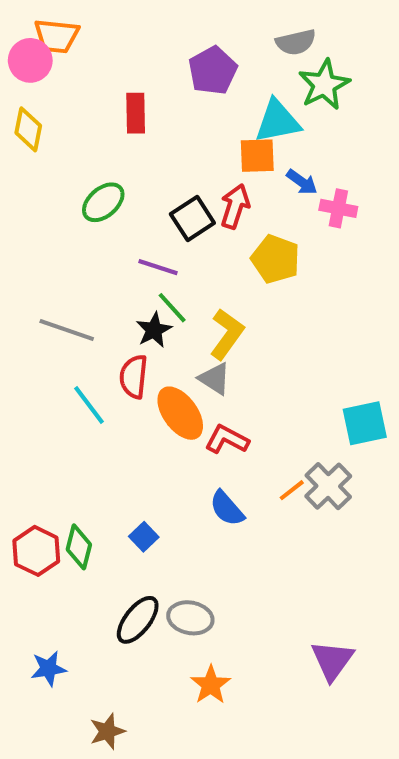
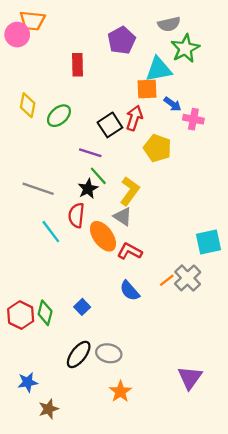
yellow diamond: (28, 129) -> (28, 105), moved
brown star: (107, 731) -> (49, 409), moved

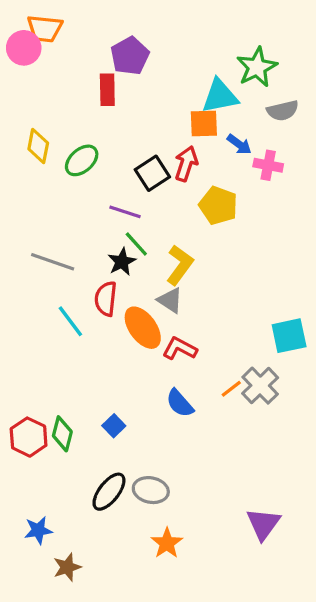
gray semicircle: (169, 24) -> (283, 111), moved
purple pentagon: (122, 40) -> (130, 56), moved

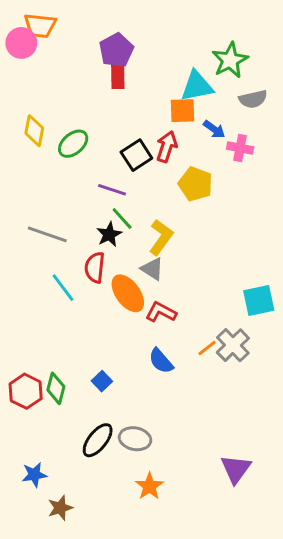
red rectangle: (107, 90) -> (118, 75), moved

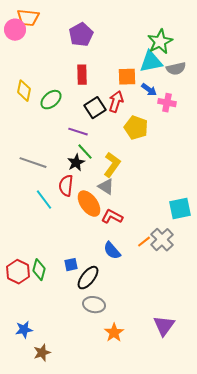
red rectangle: (118, 75) -> (82, 75), moved
cyan triangle: (197, 86) -> (151, 62), moved
blue square: (102, 381) -> (71, 265), turned 32
black ellipse: (98, 440) -> (88, 278), moved
orange star: (149, 486) -> (114, 333), moved

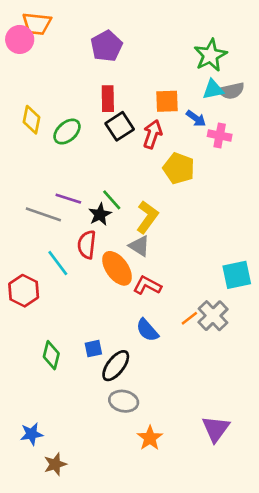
cyan triangle: (151, 62) -> (213, 89), moved, size x0.7
black square: (95, 108) -> (120, 126), moved
purple line: (78, 132) -> (68, 199), moved
red hexagon: (18, 272) -> (24, 291), moved

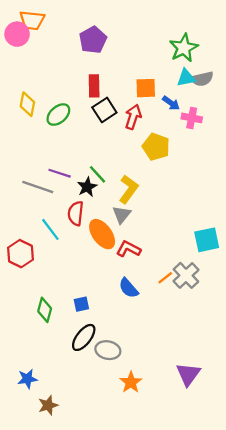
gray triangle: (139, 246) -> (122, 215), turned 36
black ellipse: (116, 366) -> (84, 337), moved

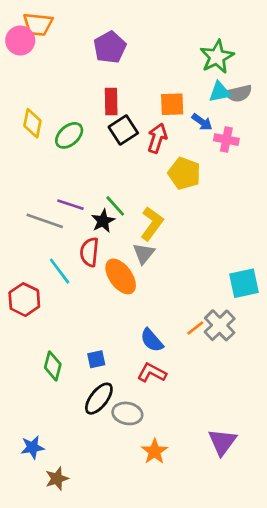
red L-shape: (129, 249) -> (152, 373), moved

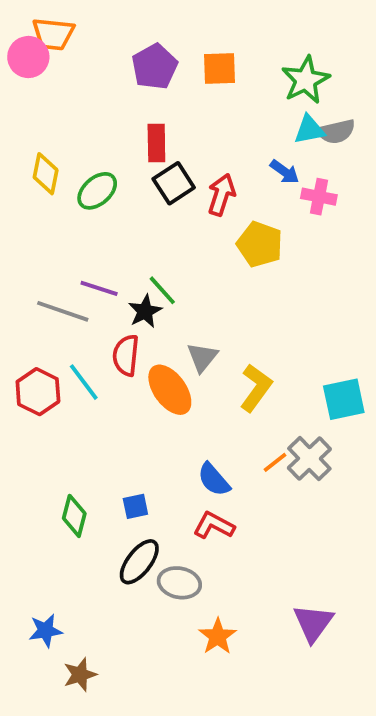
orange square: (172, 104) -> (220, 68), moved
yellow L-shape: (152, 224) -> (256, 388), moved
red hexagon: (24, 300) -> (38, 392), moved

